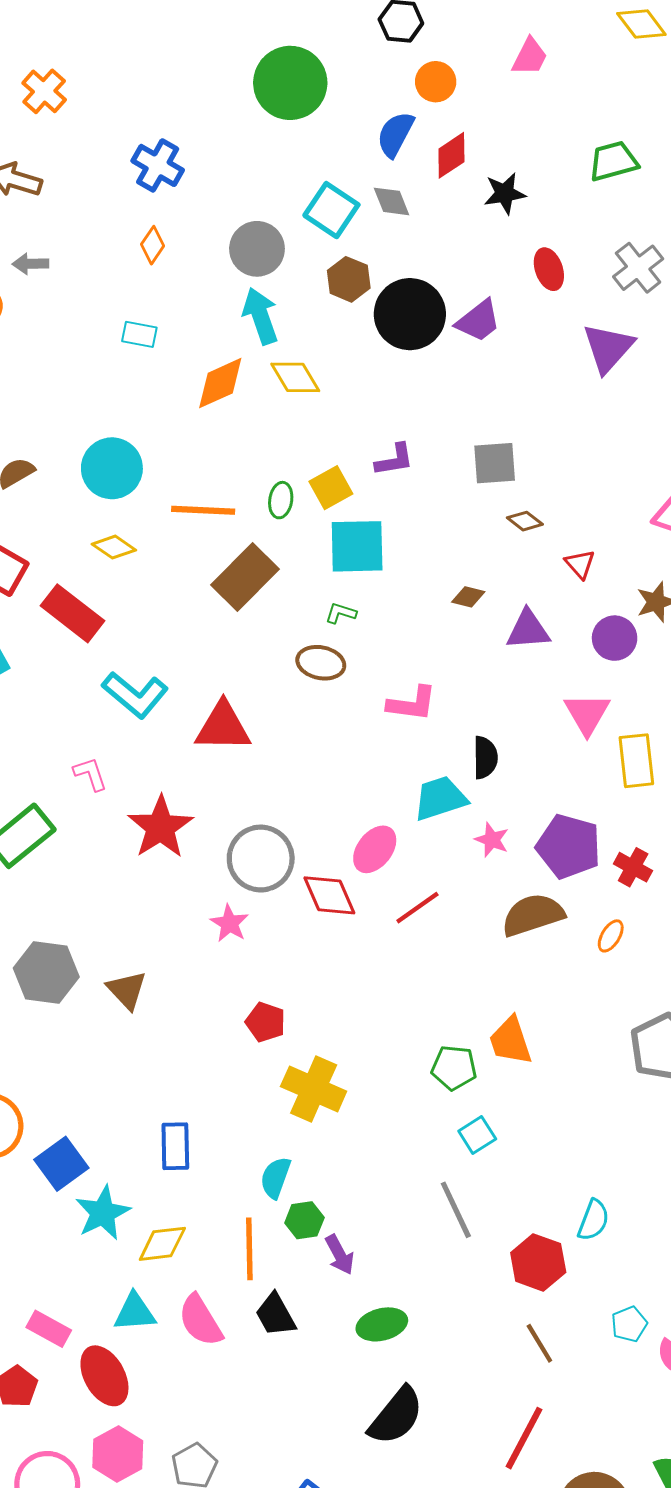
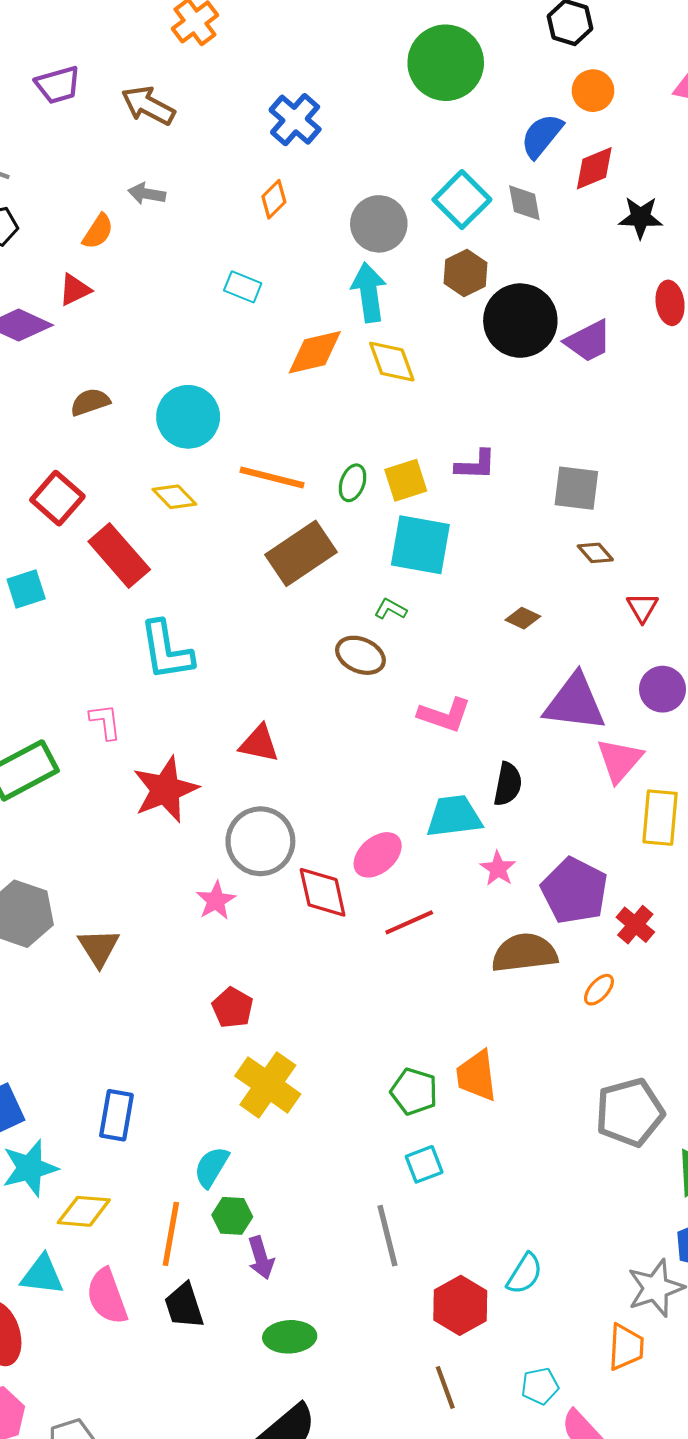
purple triangle: (528, 630) -> (575, 703), moved, size x1.4
cyan L-shape: (135, 695) -> (166, 650), turned 30
red triangle: (223, 727) -> (259, 743), moved, size x0.7

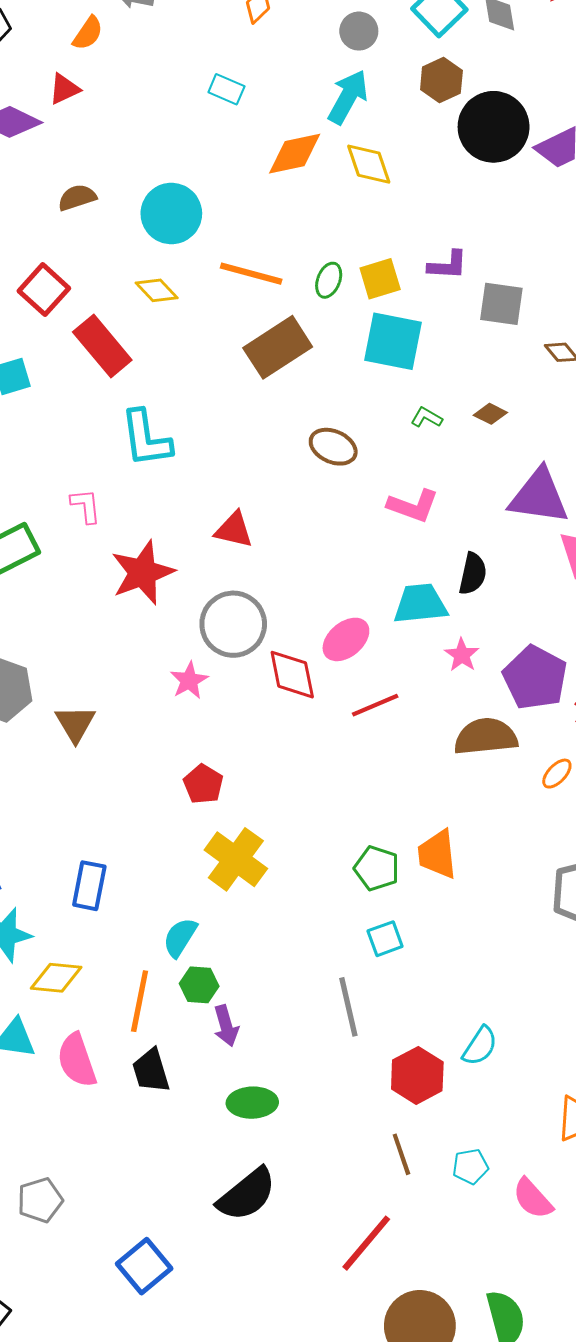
gray circle: (379, 224) -> (359, 31), size x0.7
cyan arrow: (369, 292) -> (348, 97), turned 36
gray square: (576, 488) -> (501, 304), moved
green L-shape: (391, 609) -> (427, 417), moved
cyan pentagon: (540, 1386) -> (470, 1166), moved

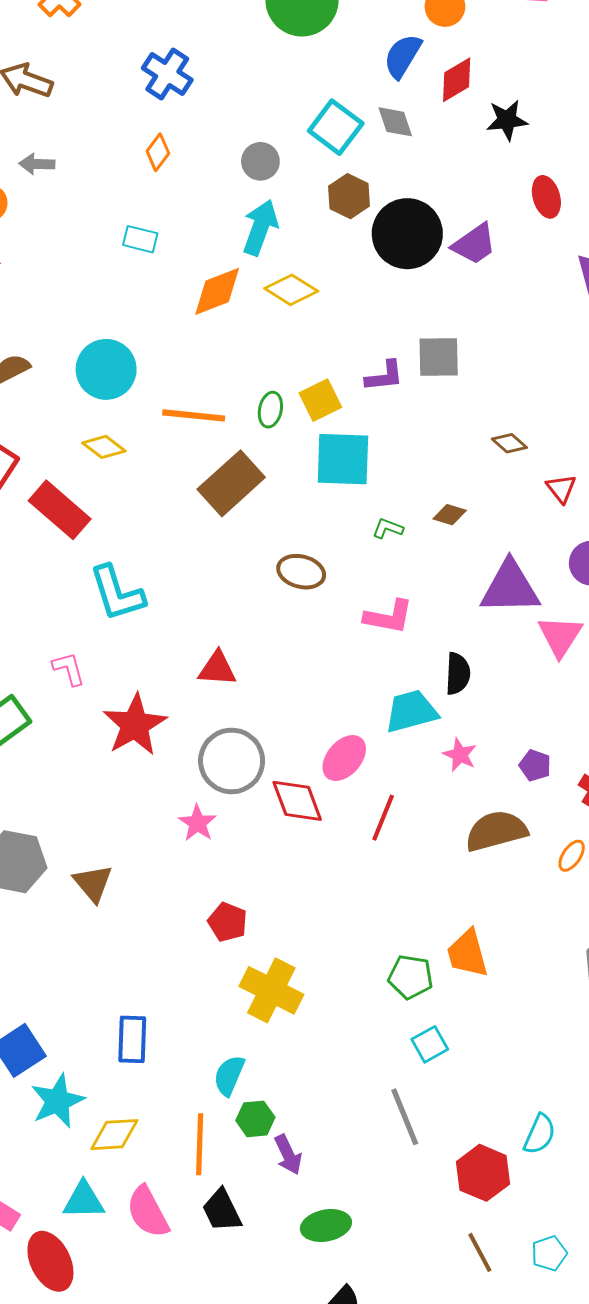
yellow diamond: (369, 164) -> (291, 290), turned -30
gray square: (501, 304) -> (439, 357), moved
purple pentagon: (535, 678) -> (535, 765), size x0.5
red line: (375, 705) -> (383, 818), turned -36

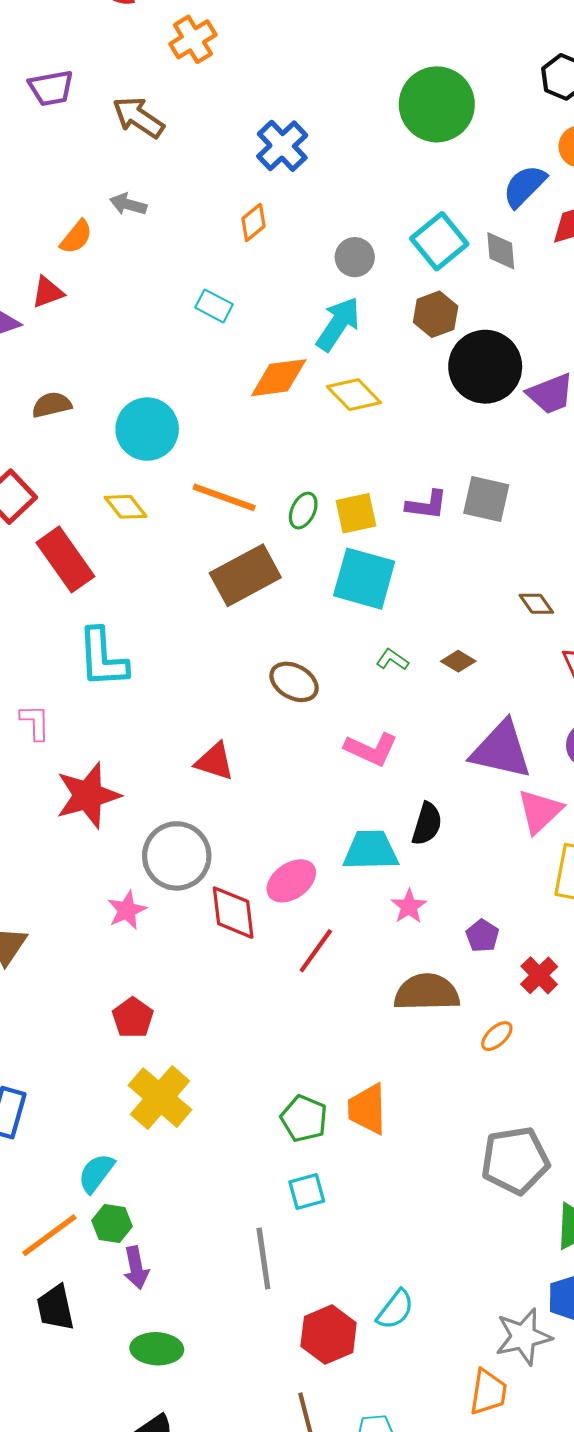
red triangle: (217, 669) -> (215, 761), moved
orange line: (200, 1144) -> (49, 1235), turned 38

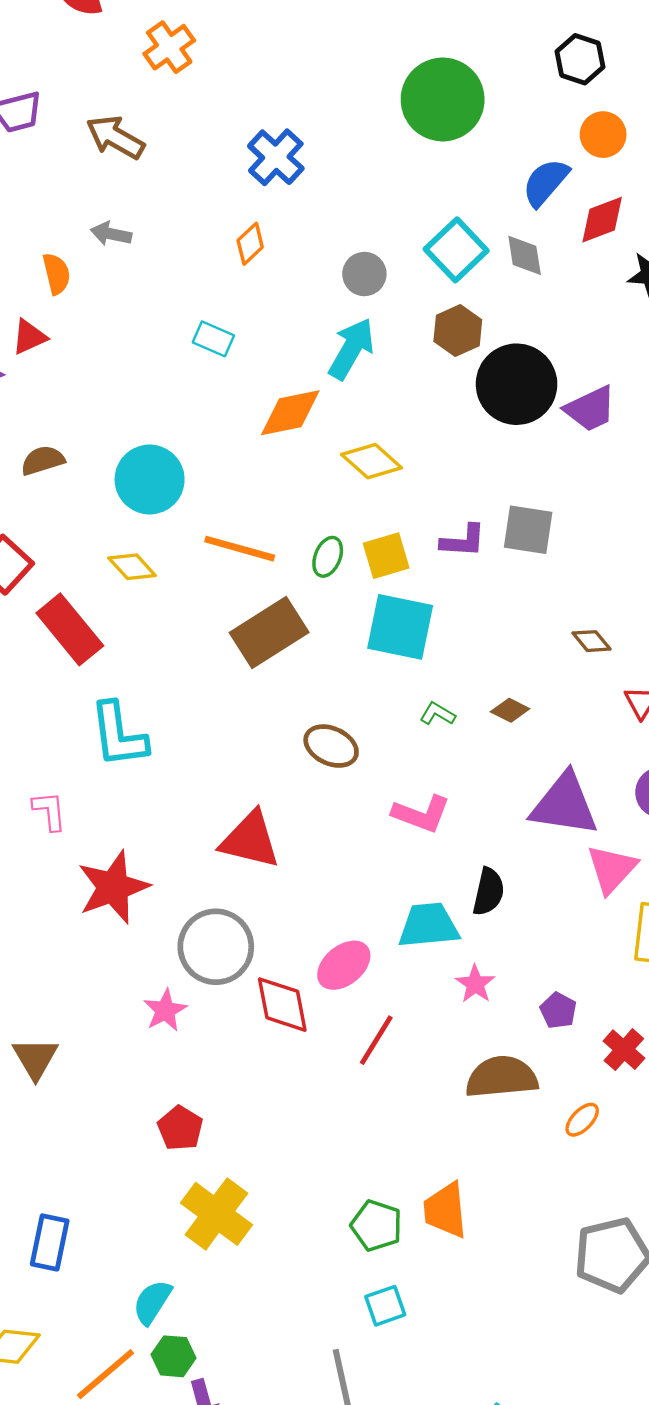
orange semicircle: (76, 237) -> (56, 274), turned -48
yellow diamond: (354, 395) -> (372, 461), moved
red triangle: (215, 761) -> (250, 840), size x1.4

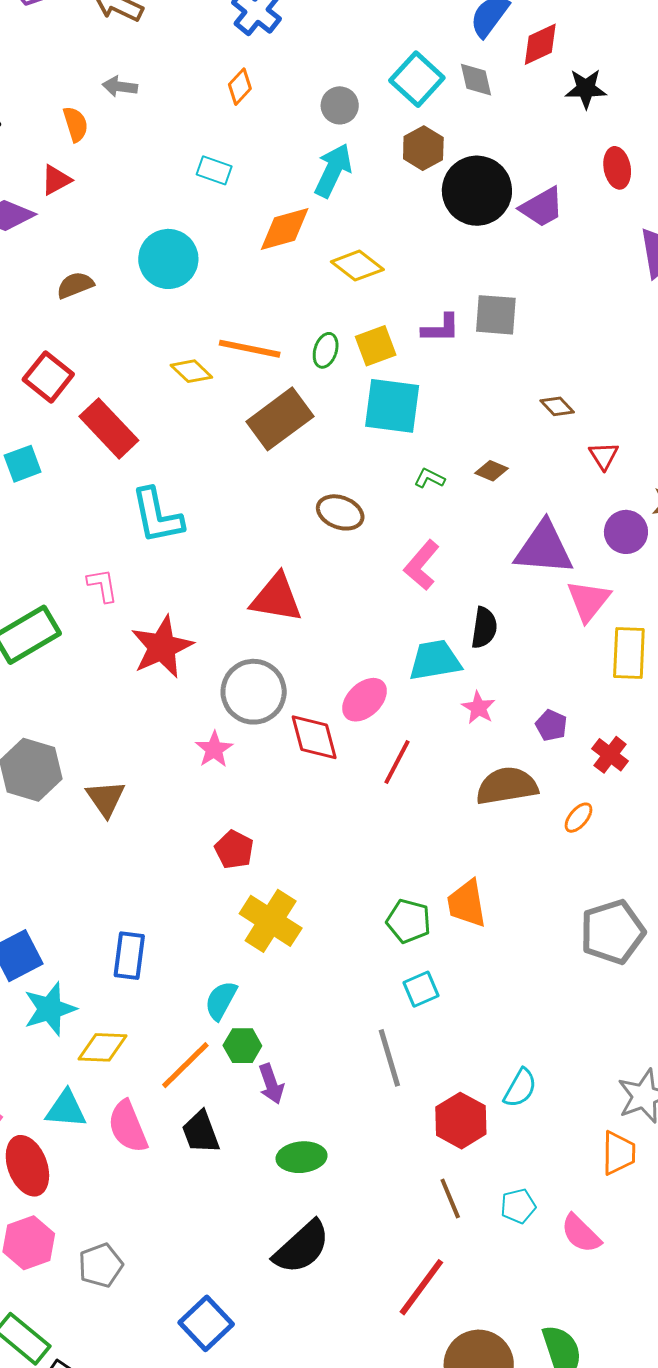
cyan circle: (150, 480) -> (168, 259), moved
yellow diamond: (132, 567) -> (191, 371), moved
pink L-shape: (421, 814) -> (422, 565), turned 114

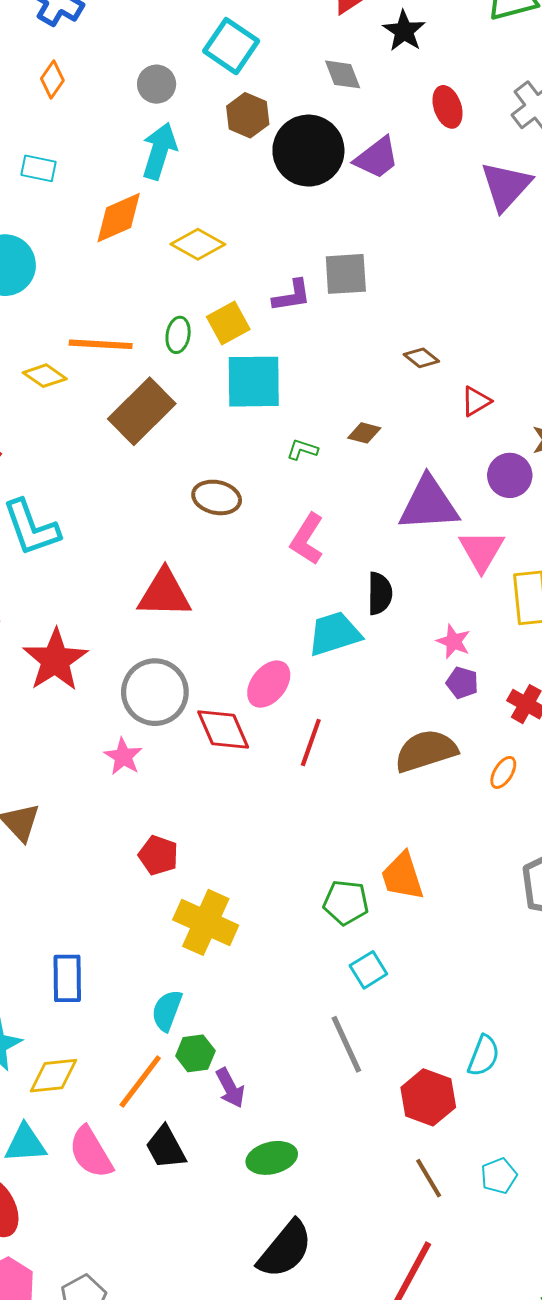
gray diamond: (476, 80) -> (343, 74), moved
black star: (586, 89) -> (404, 31), turned -30
red triangle: (604, 456) -> (476, 401), turned 40
pink star: (478, 708) -> (454, 641), moved

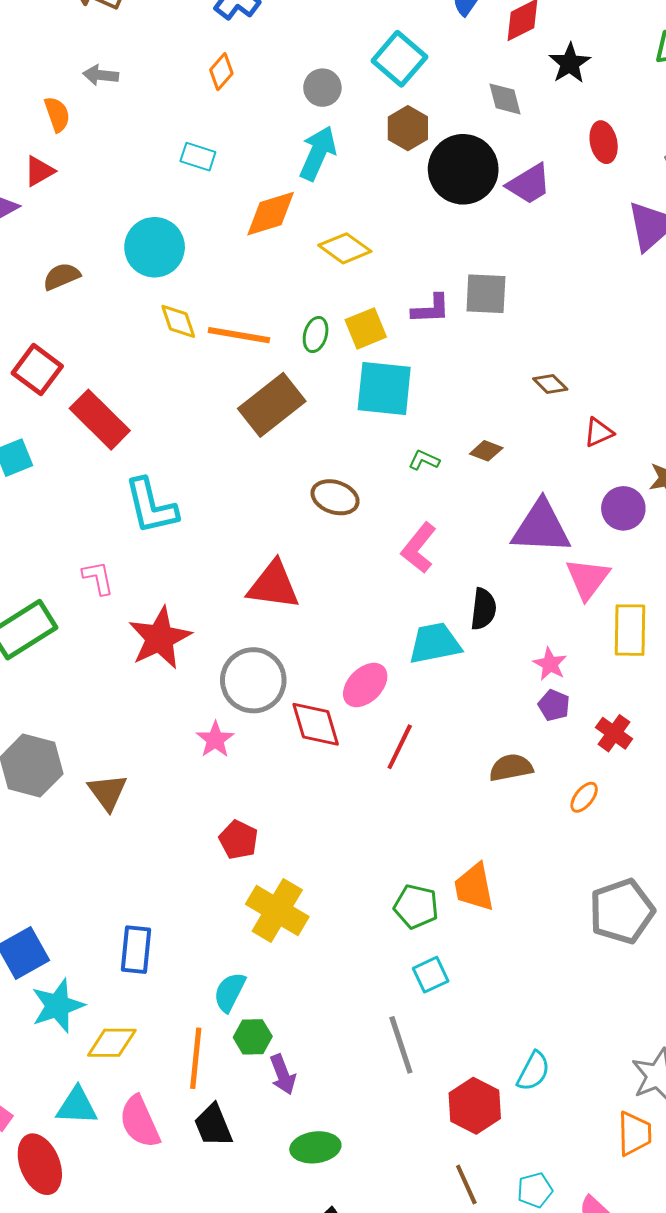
yellow diamond: (45, 376) -> (178, 321), moved, turned 30
brown semicircle: (426, 751) -> (511, 768), size x0.7
orange line: (140, 1081) -> (196, 1058), turned -38

